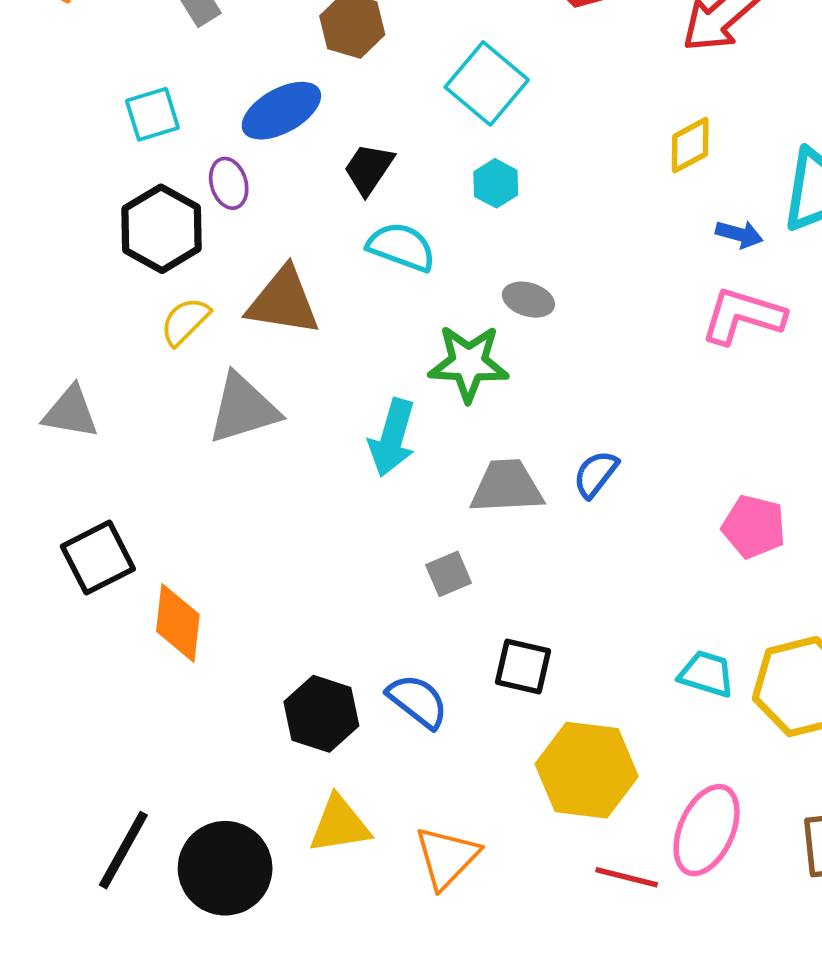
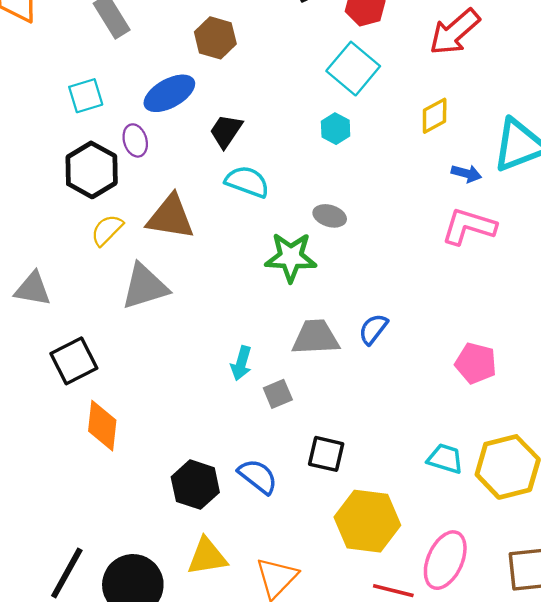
cyan square: (487, 83) -> (353, 69), moved
cyan hexagon: (496, 183) -> (336, 129), moved
cyan arrow: (392, 438) -> (241, 363), moved, size x0.7
black square: (98, 558) -> (74, 361), moved

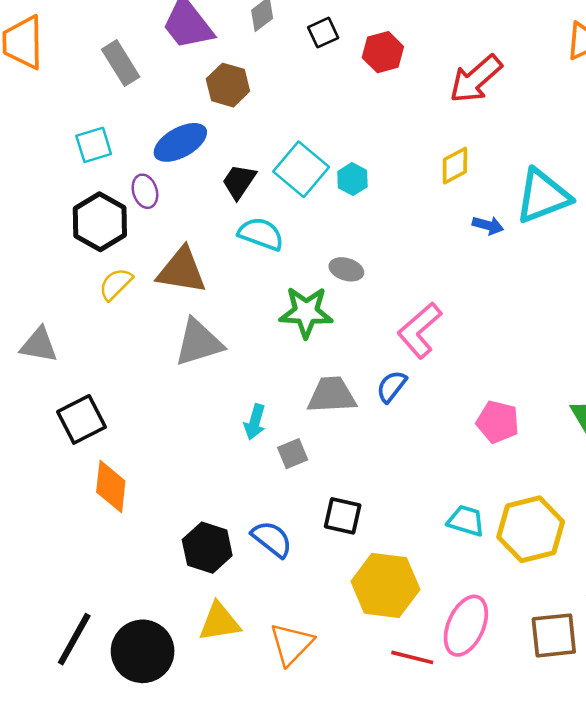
cyan square: (353, 69) -> (301, 169), moved
pink L-shape: (469, 226) -> (420, 330), moved, turned -58
gray triangle: (145, 287) -> (199, 343), moved

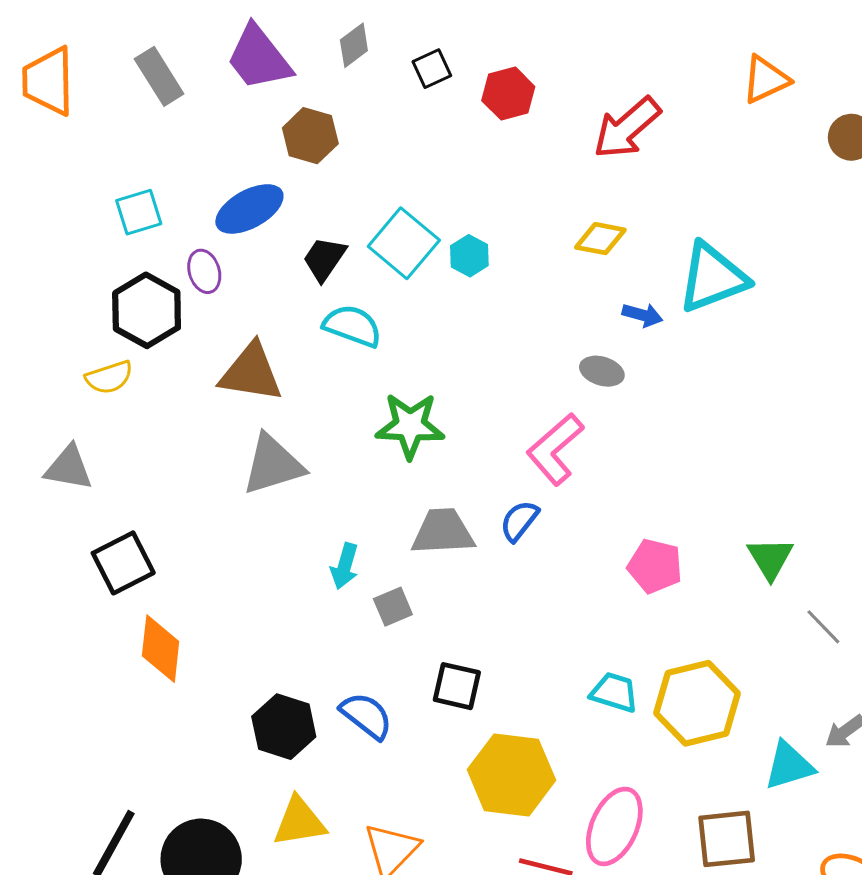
gray rectangle: (121, 63) -> (159, 76), moved
yellow diamond: (455, 166) -> (600, 239), turned 39
gray ellipse: (346, 269) -> (602, 371), moved
yellow semicircle: (116, 284) -> (109, 377), moved, turned -153

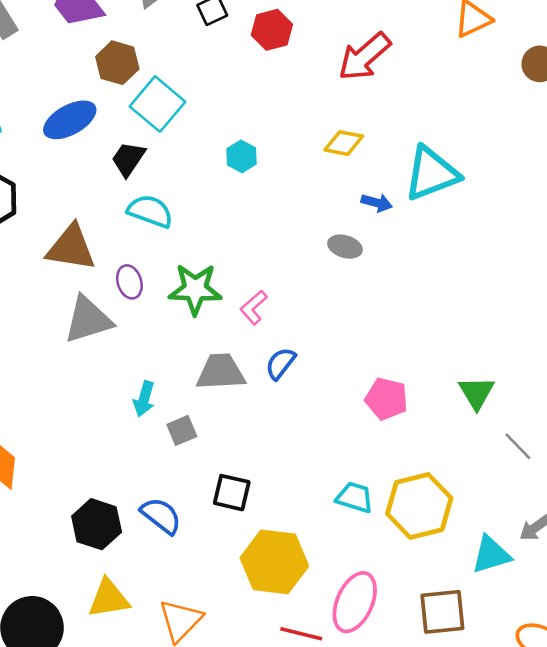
cyan square: (404, 243) -> (157, 104), moved
purple ellipse: (204, 271) -> (129, 282), moved
pink L-shape: (555, 449) -> (254, 307), moved, size x0.6

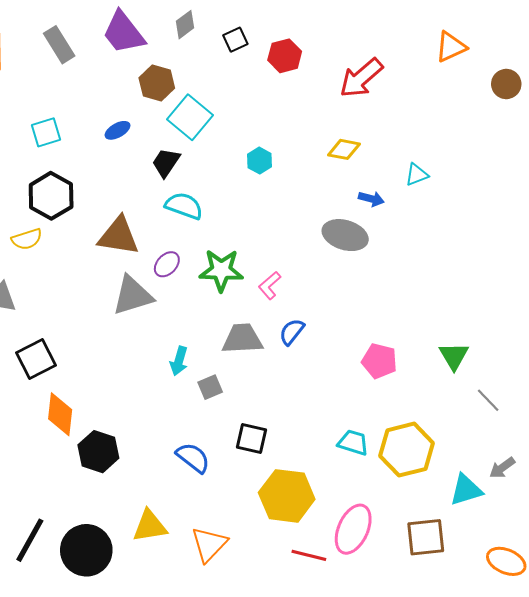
blue ellipse: (70, 120) -> (118, 130), size x0.6
cyan triangle: (431, 174) -> (417, 175), size x0.5
gray ellipse: (345, 247) -> (345, 235), size x1.6
purple ellipse: (129, 282) -> (167, 264), turned 60
black hexagon: (97, 524) -> (98, 452), moved

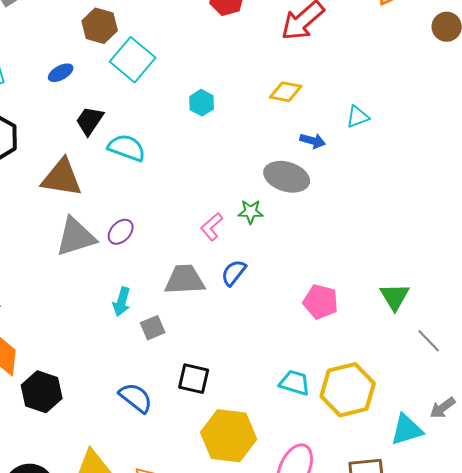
black trapezoid: (166, 163) -> (90, 121), moved
purple ellipse: (167, 264) -> (121, 232), moved
green star: (221, 270) -> (251, 212), moved, size x0.6

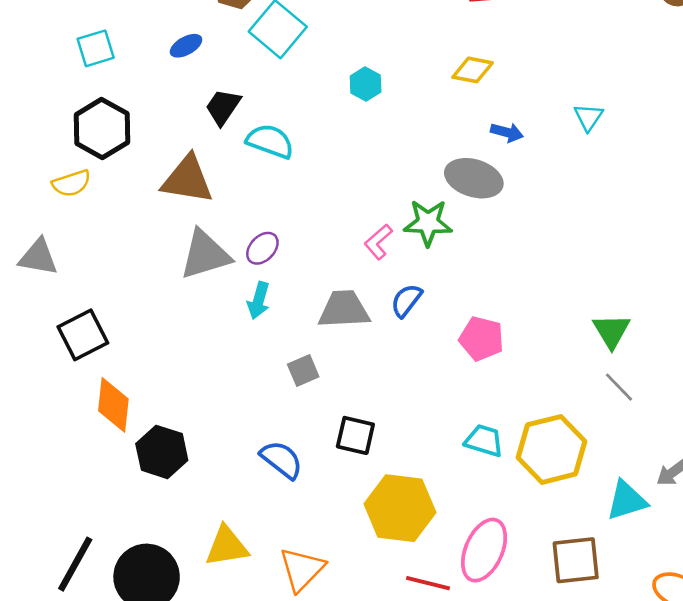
cyan triangle: (358, 117) -> (588, 117), moved, turned -35
green star: (251, 212) -> (428, 223), size x1.5
cyan arrow: (122, 302) -> (259, 300), moved
pink pentagon: (321, 302) -> (481, 339), moved
gray line: (429, 341) -> (619, 387), moved

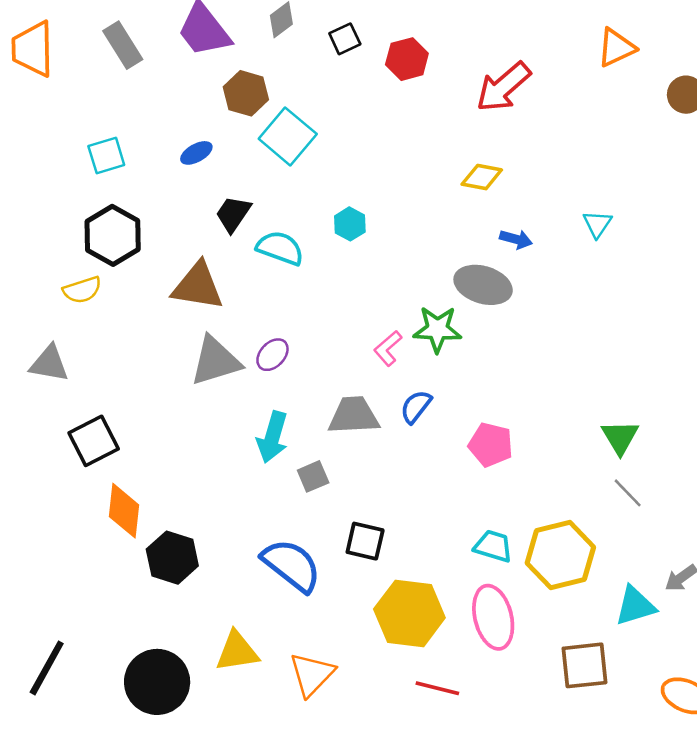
cyan hexagon: (366, 84) -> (350, 224), moved
cyan arrow: (259, 300) -> (272, 437), moved, size x1.4
blue semicircle: (282, 460) -> (292, 565), size x1.4
pink ellipse: (484, 550) -> (493, 617), moved, turned -38
black line: (75, 564) -> (47, 668), moved

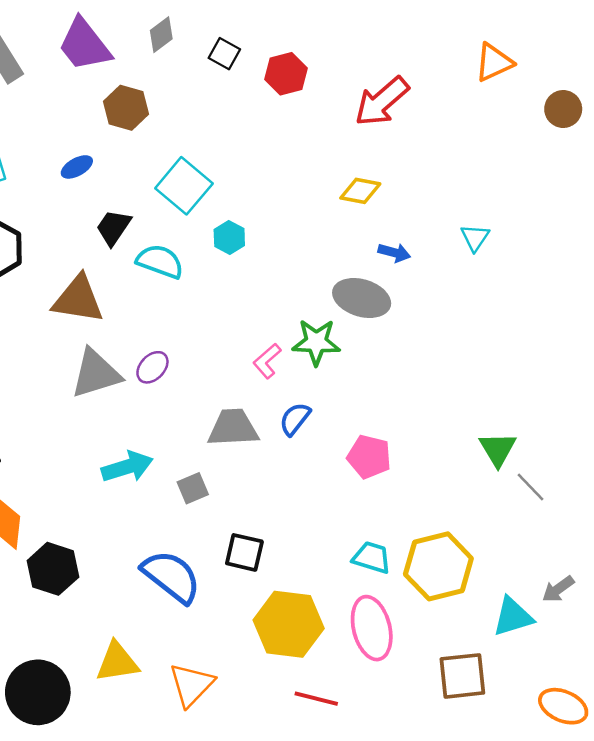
black square: (345, 39) -> (224, 54), turned -36
cyan square: (288, 136) -> (184, 186), moved
cyan arrow: (272, 437) -> (127, 467), moved, turned -123
gray line: (628, 493) -> (530, 487), moved

